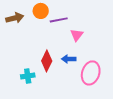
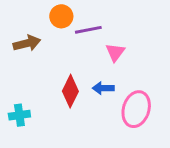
brown arrow: (15, 18) -> (27, 43), moved
cyan cross: (28, 76) -> (19, 115), moved

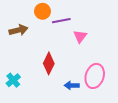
blue arrow: (103, 88) -> (72, 85), moved
cyan cross: (19, 115) -> (13, 80), turned -32

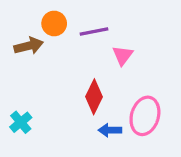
orange circle: (43, 11) -> (54, 23), moved
red diamond: (49, 63) -> (94, 97), moved

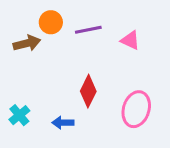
pink triangle: (123, 55) -> (130, 40), moved, turned -42
blue arrow: (110, 130) -> (63, 123), moved

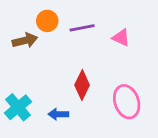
pink ellipse: (136, 109) -> (127, 102), turned -36
cyan cross: (19, 115) -> (18, 107), size x1.4

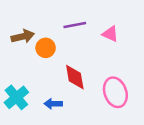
orange circle: (47, 21) -> (46, 48), moved
red diamond: (82, 85) -> (75, 77), turned -36

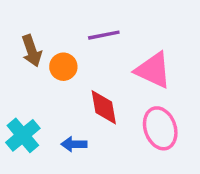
pink triangle: (110, 34) -> (153, 70), moved, size x1.6
brown arrow: (23, 36) -> (32, 51), turned 85

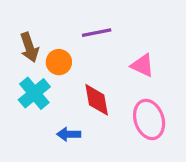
pink triangle: (153, 70) -> (142, 65), size x0.7
cyan cross: (23, 135) -> (34, 93), moved

